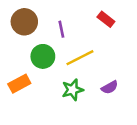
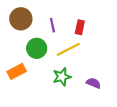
red rectangle: (106, 19) -> (80, 27), moved, turned 64
purple semicircle: (110, 87) -> (94, 83), moved, turned -128

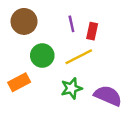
purple line: (52, 25) -> (71, 24), moved
purple semicircle: (94, 83) -> (108, 96), size x1.6

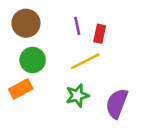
green circle: (42, 56) -> (33, 60), moved
purple semicircle: (108, 96) -> (117, 103), turned -92

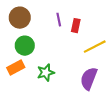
yellow line: (85, 61) -> (95, 47), moved
green star: (77, 96) -> (46, 73), moved

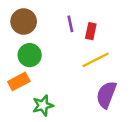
yellow line: (95, 47) -> (96, 60), moved
green star: (46, 73) -> (43, 105), moved

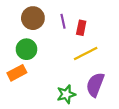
brown circle: (24, 22) -> (33, 18), moved
green star: (43, 105) -> (66, 94), moved

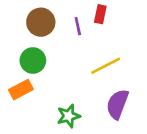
red rectangle: (81, 28) -> (100, 14), moved
green star: (66, 94) -> (69, 116), moved

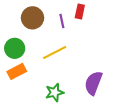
green circle: (33, 60) -> (15, 48), moved
yellow line: (106, 66) -> (55, 53), moved

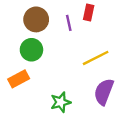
green circle: (15, 48) -> (31, 50), moved
yellow line: (55, 53) -> (96, 58), moved

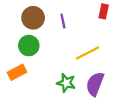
red rectangle: (89, 12) -> (104, 11), moved
green star: (61, 102) -> (66, 83), moved, turned 30

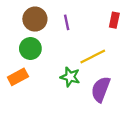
red rectangle: (104, 11) -> (114, 20), moved
green star: (66, 83) -> (70, 77), moved

